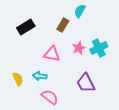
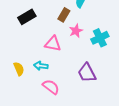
pink star: (79, 48) -> (76, 31), moved

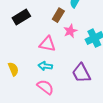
cyan arrow: (41, 66) -> (45, 66), moved

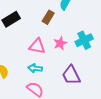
pink star: (70, 31) -> (60, 43), moved

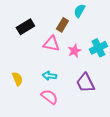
pink triangle: (37, 46) -> (51, 44), moved

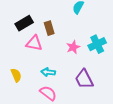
brown rectangle: (62, 25) -> (49, 28), moved, turned -48
pink triangle: (51, 44) -> (34, 43), moved

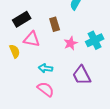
brown rectangle: (49, 28) -> (55, 24), moved
yellow semicircle: (16, 75) -> (15, 51), moved

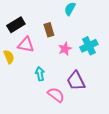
cyan arrow: (46, 68) -> (40, 74), turned 72
pink semicircle: (46, 89) -> (56, 95), moved

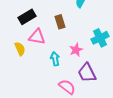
pink star: (65, 49) -> (76, 50), moved
cyan arrow: (40, 74) -> (55, 59), moved

